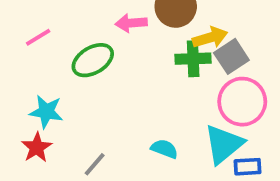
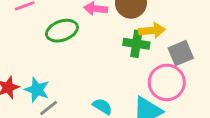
gray square: (231, 56) -> (181, 53), moved
cyan star: (46, 112) -> (37, 90), moved

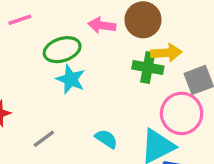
cyan star: (37, 90) -> (71, 79), moved

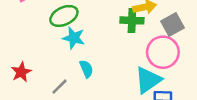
cyan semicircle: (106, 139) -> (86, 69), moved, turned 42

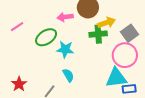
cyan star: (74, 38) -> (65, 49), moved
cyan triangle: (148, 80) -> (116, 78), turned 35

